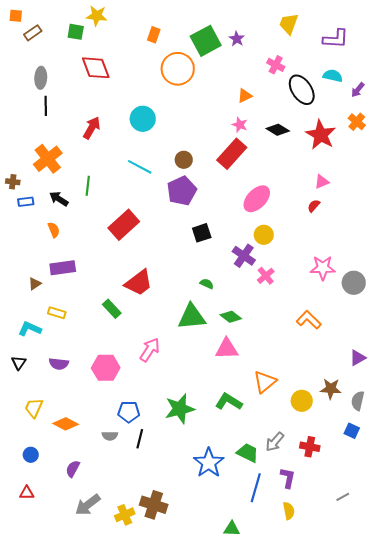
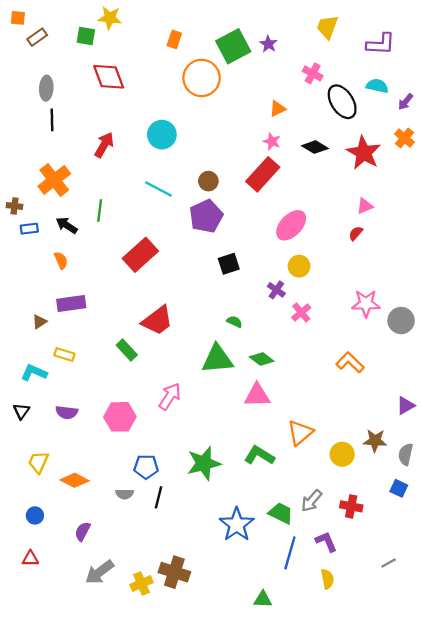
purple cross: (244, 256) -> (276, 290), size x0.7
purple L-shape: (288, 478) -> (326, 542), turned -35

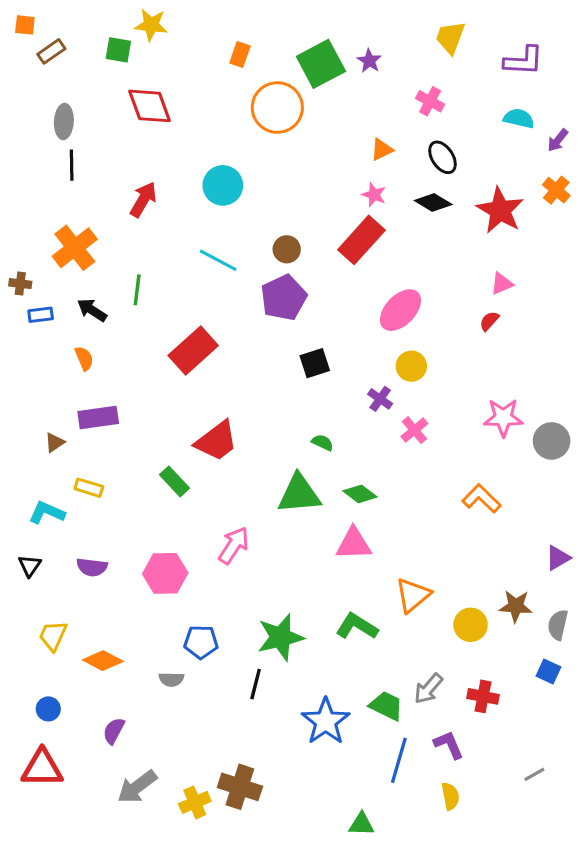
black ellipse: (342, 102) -> (442, 157), moved, size x0.7
black line: (158, 497) -> (256, 684), moved
red triangle: (30, 559) -> (42, 768), size x1.8

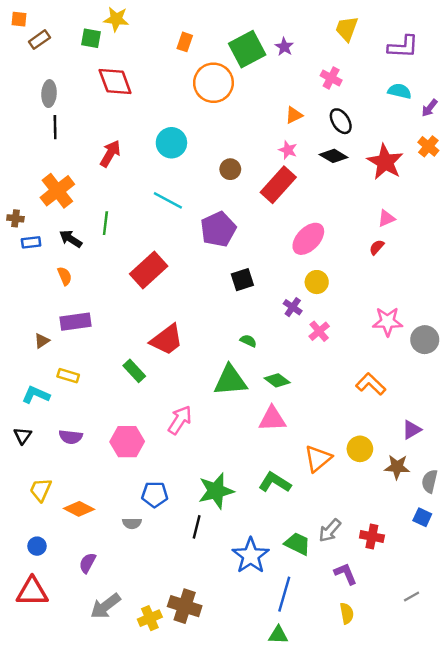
brown circle: (287, 249) -> (230, 169), moved
purple triangle: (558, 558) -> (412, 430), moved
yellow circle: (471, 625) -> (360, 449), moved
blue line: (399, 760) -> (284, 594), moved

